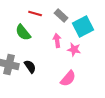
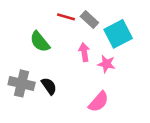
red line: (35, 14) -> (66, 17), moved

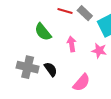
pink arrow: (84, 52) -> (72, 44), moved
pink semicircle: (99, 102) -> (82, 83), moved

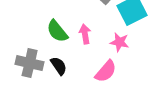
green semicircle: (43, 32) -> (57, 31), moved
pink semicircle: (82, 83) -> (106, 71), moved

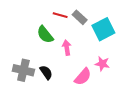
green semicircle: (57, 31) -> (45, 35), moved
pink star: (120, 42) -> (102, 64), moved

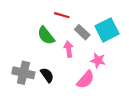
gray rectangle: (80, 17) -> (82, 32), moved
pink star: (102, 64) -> (98, 60), moved

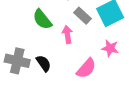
pink star: (98, 60) -> (110, 48), moved

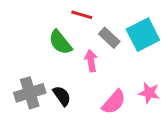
pink star: (110, 48) -> (149, 93), moved
gray cross: (17, 61) -> (30, 93), turned -30

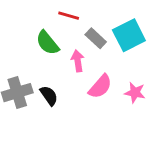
pink semicircle: (114, 102) -> (100, 87), moved

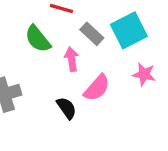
pink star: (135, 93) -> (144, 74), moved
black semicircle: (49, 96) -> (66, 108), moved

